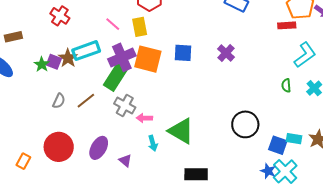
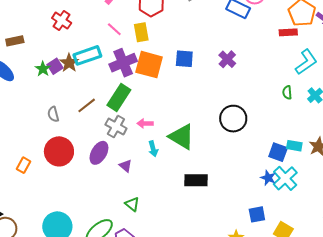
purple square: (54, 62) -> (55, 66), turned 35
green rectangle: (115, 77) -> (119, 98), moved
gray semicircle: (59, 101) -> (53, 114), moved, turned 140
gray cross: (125, 105) -> (116, 126), moved
black circle: (245, 124) -> (233, 119), moved

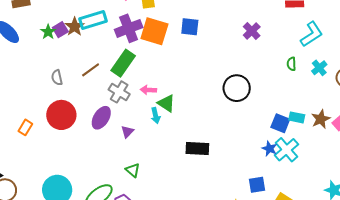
purple cross: (227, 59) -> (252, 31), moved
green triangle: (182, 137) -> (166, 103), moved, size x0.7
purple triangle: (126, 166) -> (127, 132), turned 32

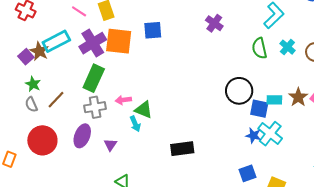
green star: (48, 32) -> (33, 84), moved
green semicircle: (291, 64) -> (259, 48), size x1.5
brown line: (91, 70) -> (56, 100), moved
black circle: (237, 88) -> (239, 91), moved
gray cross: (119, 92) -> (95, 107), turned -30

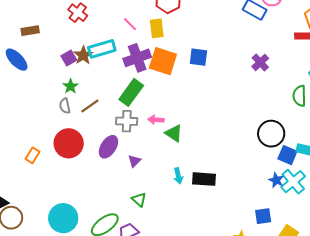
cyan arrow: (135, 124) -> (178, 176), moved

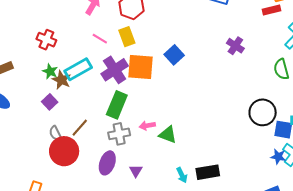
blue square: (198, 57) -> (174, 55), turned -36
purple square: (69, 58) -> (50, 102), moved
green star: (70, 86) -> (50, 71), moved
red circle: (69, 143) -> (64, 151), moved

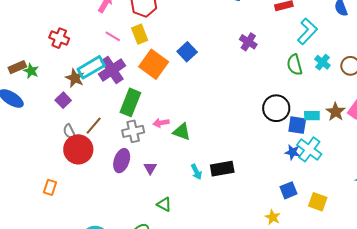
orange square: (140, 67) -> (154, 64), turned 32
purple cross: (115, 70) -> (112, 70), moved
green star: (50, 71) -> (31, 71), moved

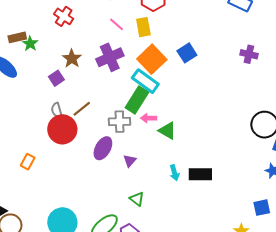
purple cross: (248, 42) -> (249, 54), turned -30
cyan rectangle: (91, 67) -> (145, 81), moved, turned 56
green rectangle: (130, 102) -> (137, 100), moved

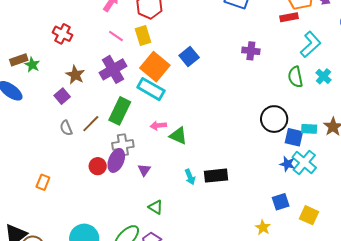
green rectangle: (137, 100) -> (120, 111), moved
gray cross: (120, 122) -> (123, 145), moved
red circle: (62, 129) -> (98, 166), moved, size x0.6

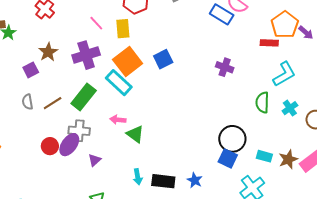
blue square: (294, 137) -> (228, 158), moved
blue star: (287, 164) -> (195, 180), moved

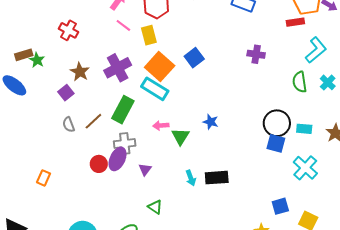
pink line: (96, 23) -> (123, 25), moved
green triangle: (135, 134) -> (180, 136), turned 36
cyan rectangle: (264, 156) -> (304, 129), moved
blue star: (195, 180) -> (211, 122), moved

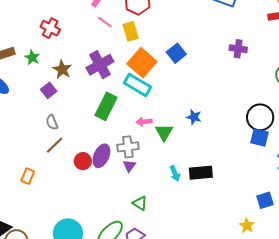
green star: (37, 60) -> (32, 57), moved
brown line: (93, 121) -> (55, 145), moved
gray cross: (125, 144) -> (128, 147), moved

